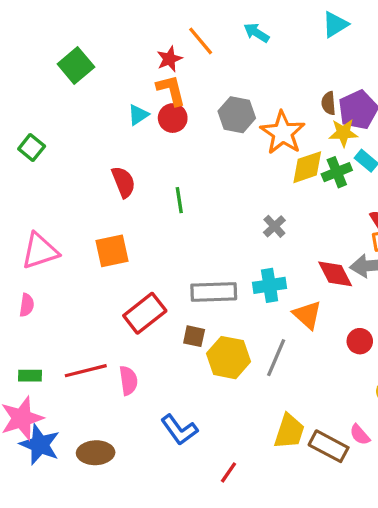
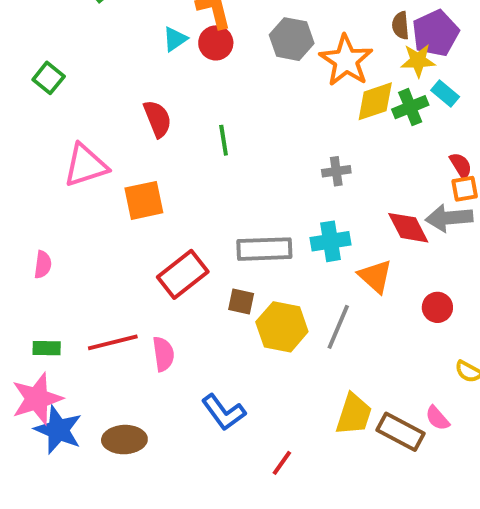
gray cross: (274, 226) -> (336, 171), turned 35
pink triangle: (40, 251) -> (86, 165), moved

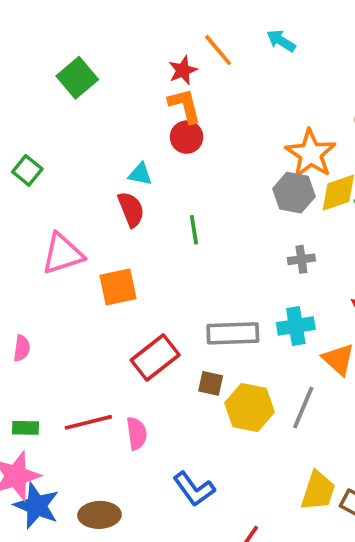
cyan triangle: (175, 39) -> (140, 174), moved, turned 45
gray hexagon: (292, 39) -> (294, 193), moved

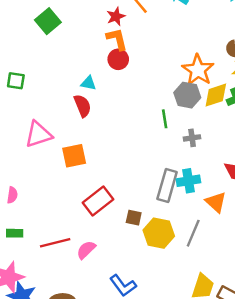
green square: (27, 170) -> (16, 81), turned -30
green line: (194, 230) -> (165, 119), moved
gray rectangle: (233, 333) -> (167, 186), moved, turned -72
green rectangle: (25, 428) -> (15, 233), moved
pink semicircle: (137, 433) -> (86, 250), turned -126

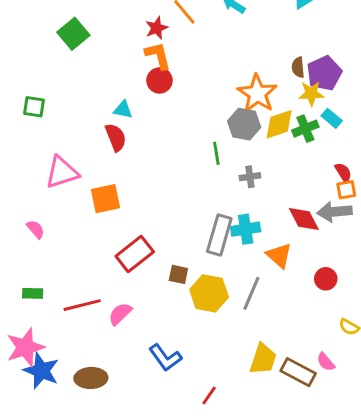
pink semicircle: (12, 195) -> (36, 229), moved, turned -49

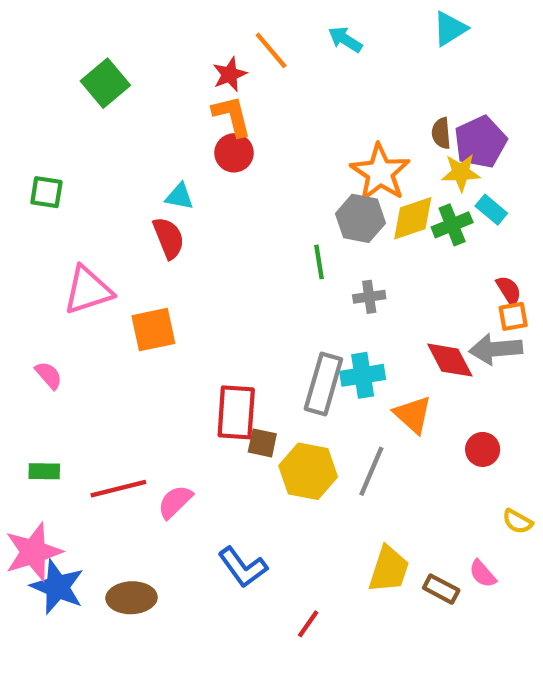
red rectangle: (135, 254) -> (236, 412), moved, turned -48
brown rectangle: (298, 372) -> (441, 589), size x0.7

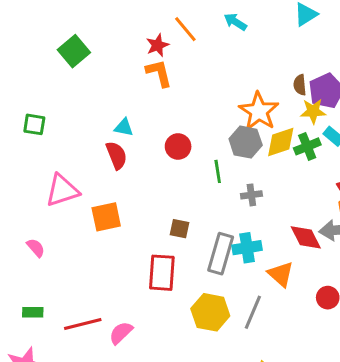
red circle: (234, 153) -> (178, 146), moved
brown square: (262, 443) -> (180, 229), moved

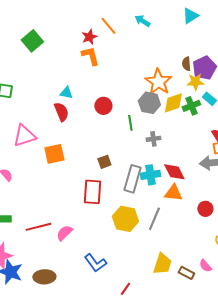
brown square: (180, 229) -> (104, 162), turned -32
red diamond: (306, 237) -> (174, 172), moved
orange triangle: (281, 274) -> (173, 193), turned -36

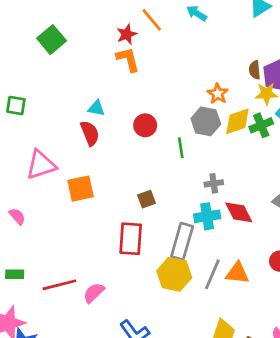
orange star: (158, 82) -> (218, 94), size x0.6
gray cross: (153, 139) -> (214, 183), moved
gray rectangle: (132, 179) -> (182, 241), moved
orange triangle: (173, 193) -> (237, 273), moved

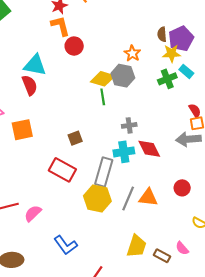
cyan triangle: (96, 108) -> (35, 65), size x1.6
yellow diamond: (237, 121) -> (103, 79), moved, turned 35
red circle: (145, 125) -> (74, 46), moved
red rectangle: (131, 239) -> (62, 170), turned -65

